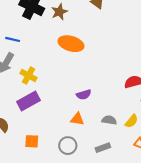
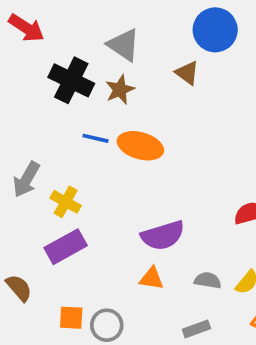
blue line: (13, 39) -> (96, 138), moved
purple semicircle: (84, 95) -> (163, 235), size x1.6
gray circle: (68, 146) -> (107, 325), moved

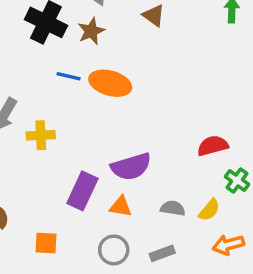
yellow cross: (66, 202) -> (41, 135), turned -32
purple rectangle: (66, 247) -> (82, 191), moved, turned -36
gray circle: (107, 325) -> (114, 250), moved

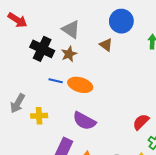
red semicircle: (213, 146) -> (141, 122), turned -30
purple semicircle: (131, 167) -> (84, 121), moved, turned 45

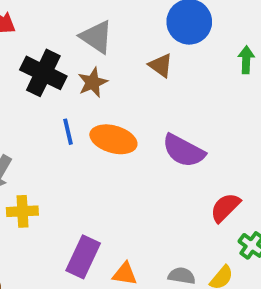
blue line: (56, 81) -> (68, 132), turned 64
yellow cross: (39, 116) -> (22, 211), moved
purple semicircle: (84, 121) -> (184, 151), moved

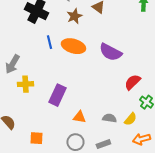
brown star: (93, 82) -> (74, 16), moved
purple rectangle: (83, 257) -> (57, 95), moved

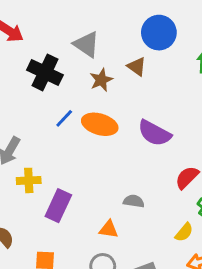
blue line: (49, 42) -> (64, 118), turned 56
purple rectangle: (57, 95) -> (58, 206), moved
gray semicircle: (109, 118) -> (134, 201), moved

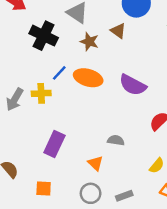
brown star: (101, 80) -> (89, 42), turned -30
yellow cross: (29, 180) -> (41, 93), moved
orange triangle: (109, 229) -> (95, 163), turned 35

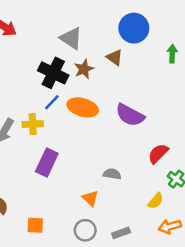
black cross: (44, 36) -> (53, 73), moved
brown star: (89, 42) -> (84, 69), turned 30
purple rectangle: (54, 144) -> (47, 162), moved

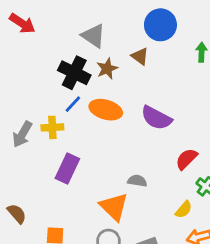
orange triangle: (90, 198) -> (114, 207), size x1.6

